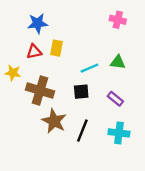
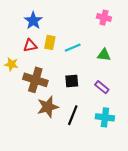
blue star: (38, 23) -> (33, 21), turned -30
cyan line: (89, 68) -> (73, 48), moved
brown star: (54, 121) -> (48, 107), turned 30

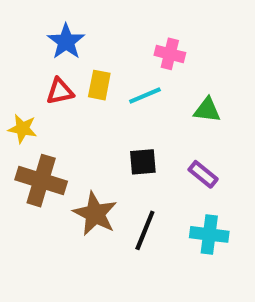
pink cross: (104, 18) -> (170, 54), moved
brown cross: (35, 80) -> (41, 181), moved
brown star: (48, 107) -> (95, 214), turned -30

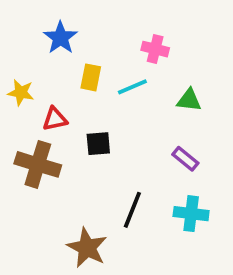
red triangle: (60, 91) -> (55, 119), moved
yellow star: (23, 129) -> (21, 93), moved
black square: (143, 162) -> (98, 144), moved
brown star: (95, 214) -> (87, 248), moved

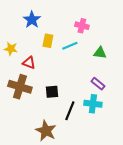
red triangle: (55, 119) -> (29, 63), turned 32
black square: (98, 144) -> (52, 92), moved
cyan cross: (191, 214) -> (93, 104), moved

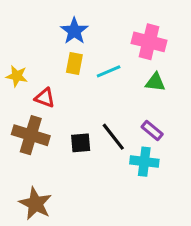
blue star: (32, 20) -> (74, 31), moved
pink cross: (82, 26) -> (149, 42), moved, size x1.5
black line: (70, 111) -> (113, 137), moved, turned -60
brown star: (46, 131) -> (35, 204), moved

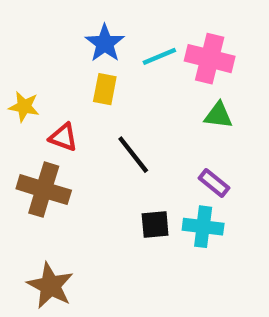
cyan line: (109, 71) -> (159, 56), moved
black line: (113, 137) -> (133, 155), moved
black square: (81, 143) -> (155, 225), moved

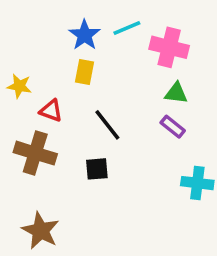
cyan line: (159, 56) -> (127, 28), moved
purple rectangle: (214, 183) -> (173, 127), moved
black square: (155, 225) -> (97, 169), moved
cyan cross: (203, 227) -> (197, 183), moved

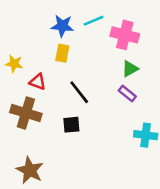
blue star: (85, 35) -> (62, 26), turned -30
green triangle: (176, 93) -> (130, 69), turned -36

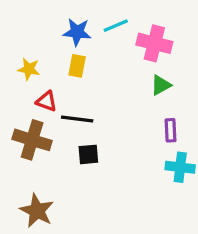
yellow star: (14, 64) -> (29, 69), moved
black line: (79, 92) -> (77, 119), moved, turned -45
purple rectangle: (127, 93) -> (170, 130), moved, turned 48

